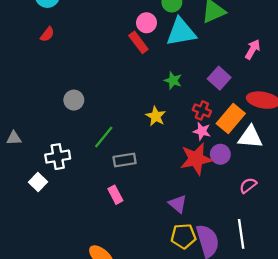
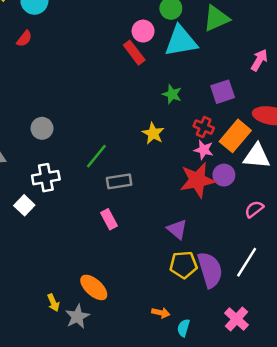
red semicircle: (47, 34) -> (24, 39), moved
purple square: (219, 78) -> (223, 92), turned 30
gray circle: (74, 100) -> (42, 128), moved
white line: (241, 234) -> (247, 262), turned 40

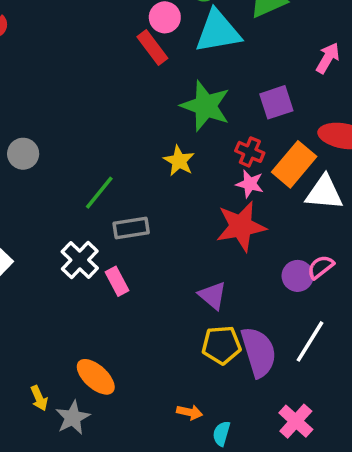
green star: (172, 94) -> (206, 106), size x1.8
purple circle: (224, 175) -> (298, 276), moved
white cross: (46, 178) -> (80, 260), moved, turned -36

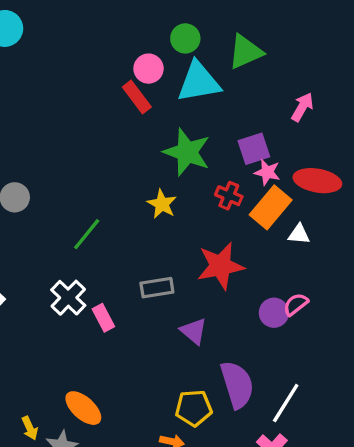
pink star: (250, 184) -> (267, 172), moved
white triangle: (324, 193) -> (299, 234), size x0.6
gray rectangle: (131, 228) -> (157, 288), moved
white line: (310, 341) -> (286, 403), moved
yellow pentagon: (221, 345) -> (194, 408), moved

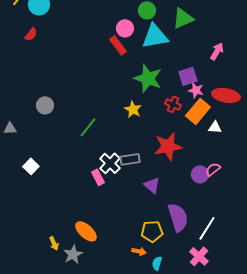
white cross: (68, 298) -> (110, 163), moved

